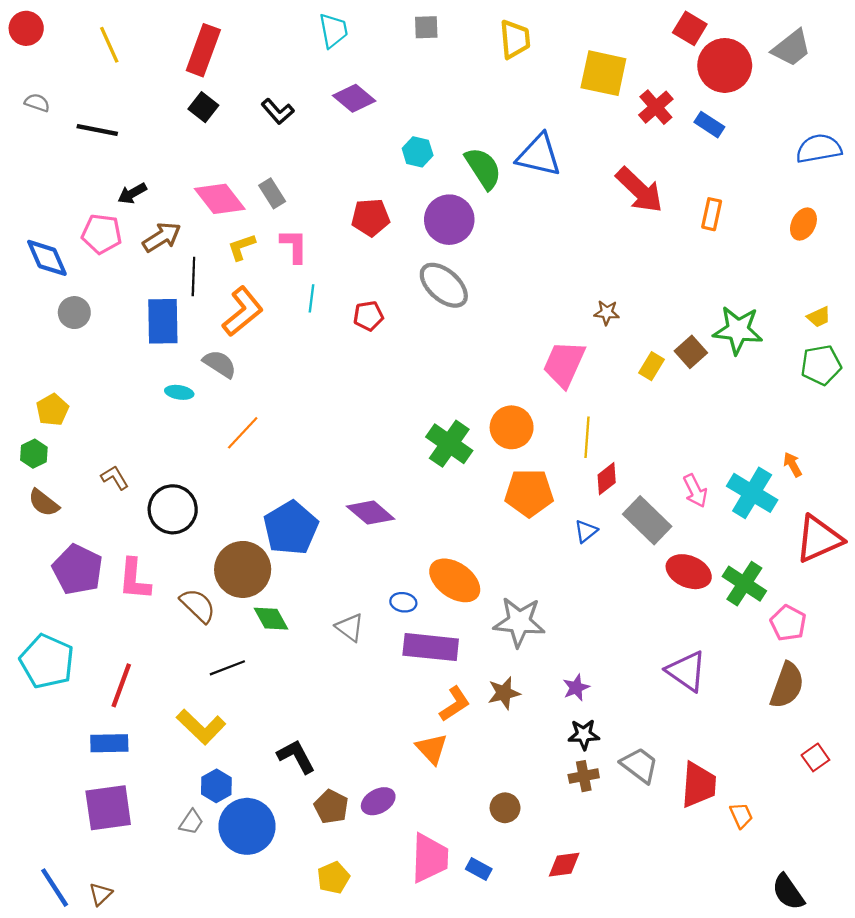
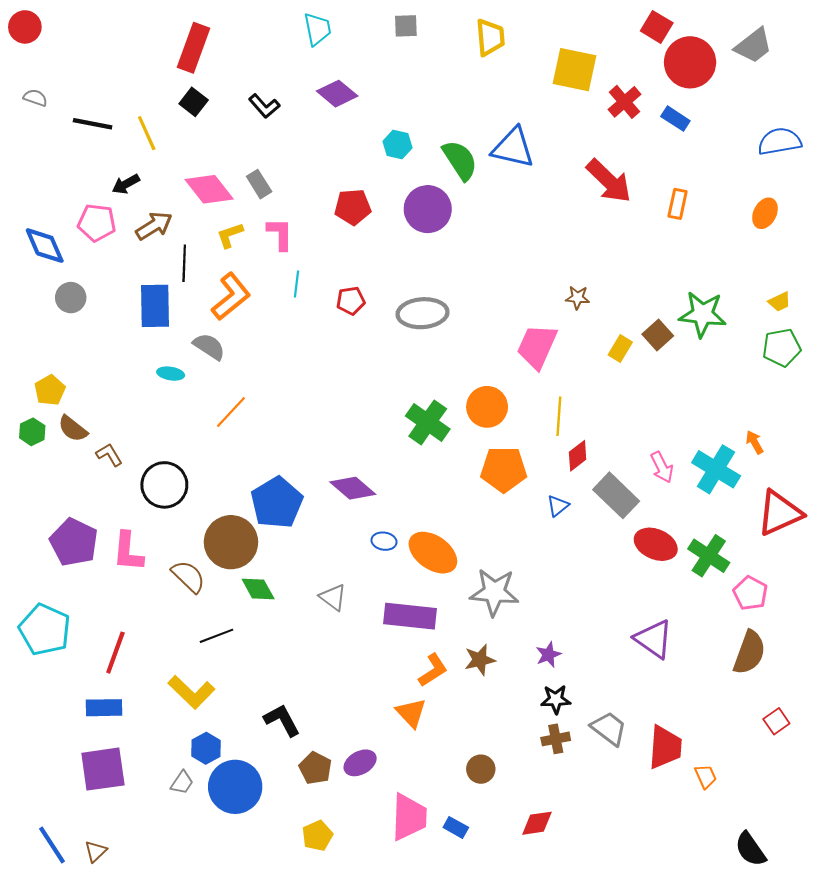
yellow line: (109, 45) -> (147, 133), moved
gray ellipse: (444, 285) -> (423, 313), moved, turned -45
brown semicircle: (44, 503) -> (73, 429), moved
blue ellipse: (403, 602) -> (384, 541), moved

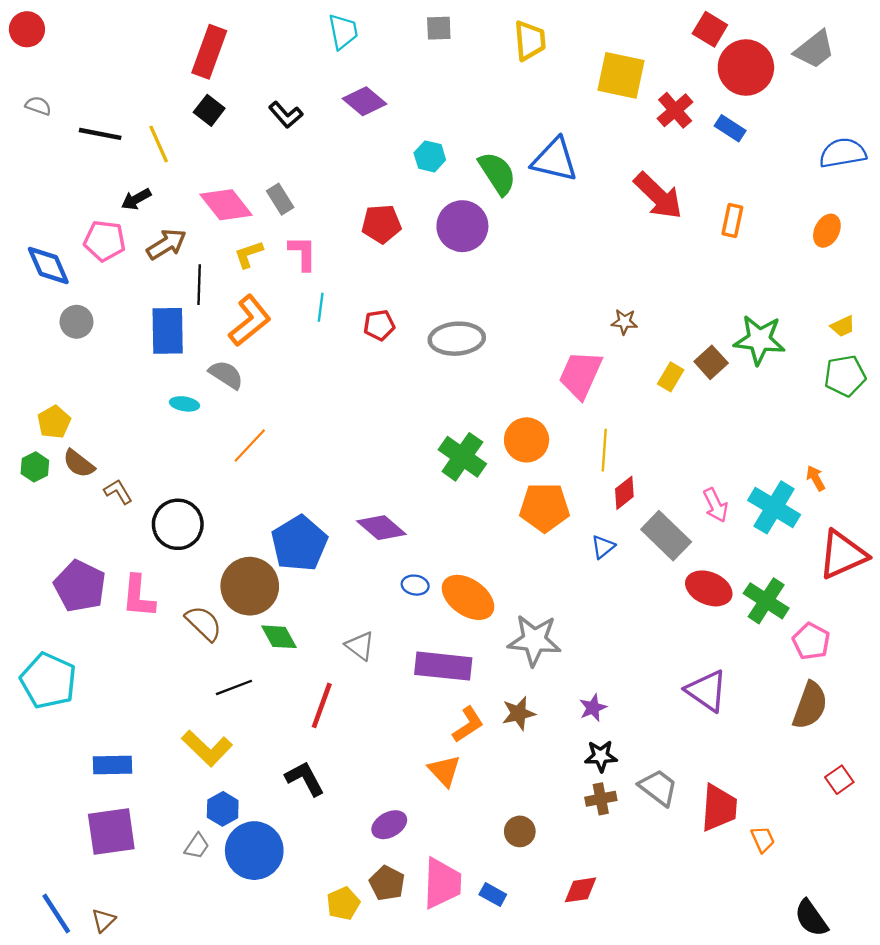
red line: (115, 653) -> (322, 705), moved
brown pentagon: (315, 768) -> (387, 883), moved

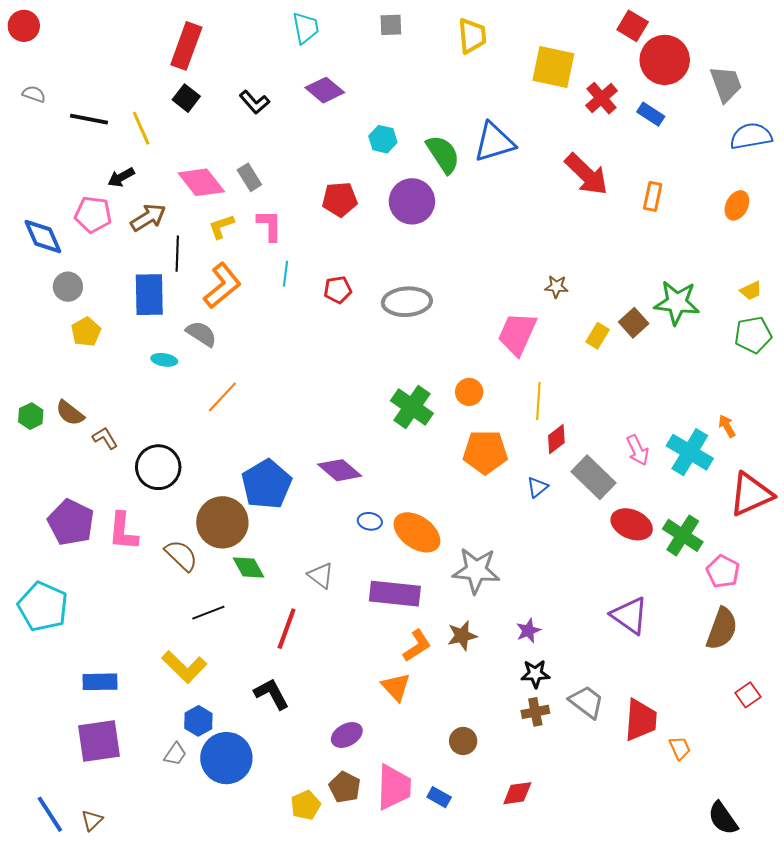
gray trapezoid: (815, 50) -> (726, 84), moved, turned -72
blue triangle: (555, 160) -> (494, 142), turned -30
yellow pentagon: (54, 422) -> (86, 332), moved
orange circle: (527, 440) -> (469, 392), size x0.7

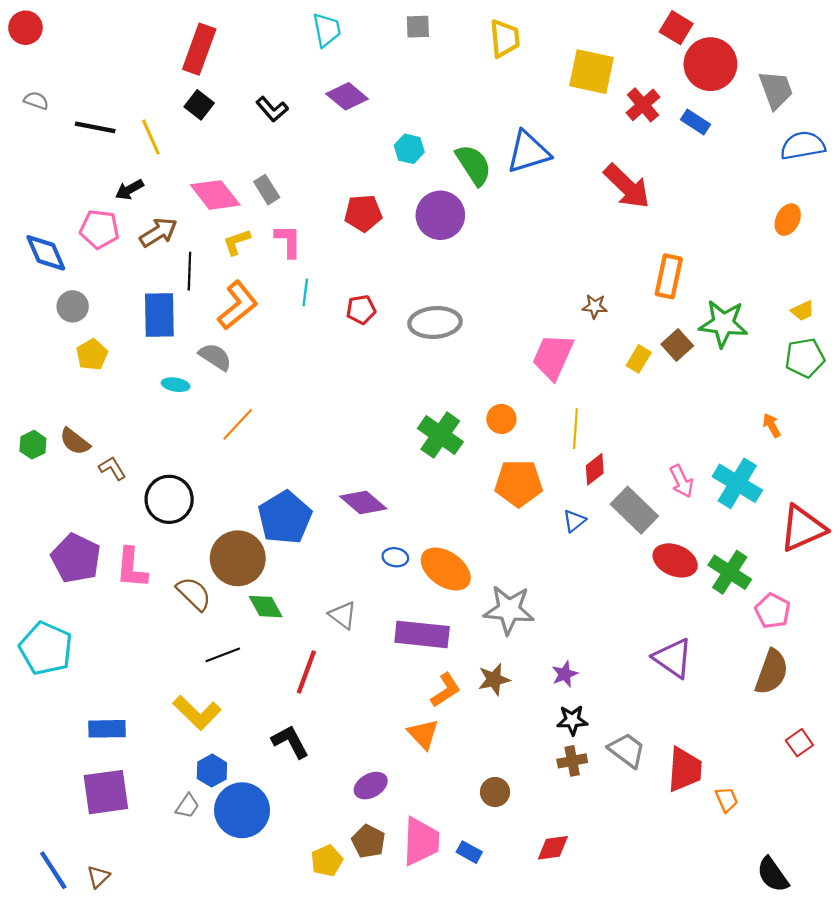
orange rectangle: (653, 196) -> (669, 276), moved, size x1.4
orange arrow: (727, 426) -> (772, 425), moved

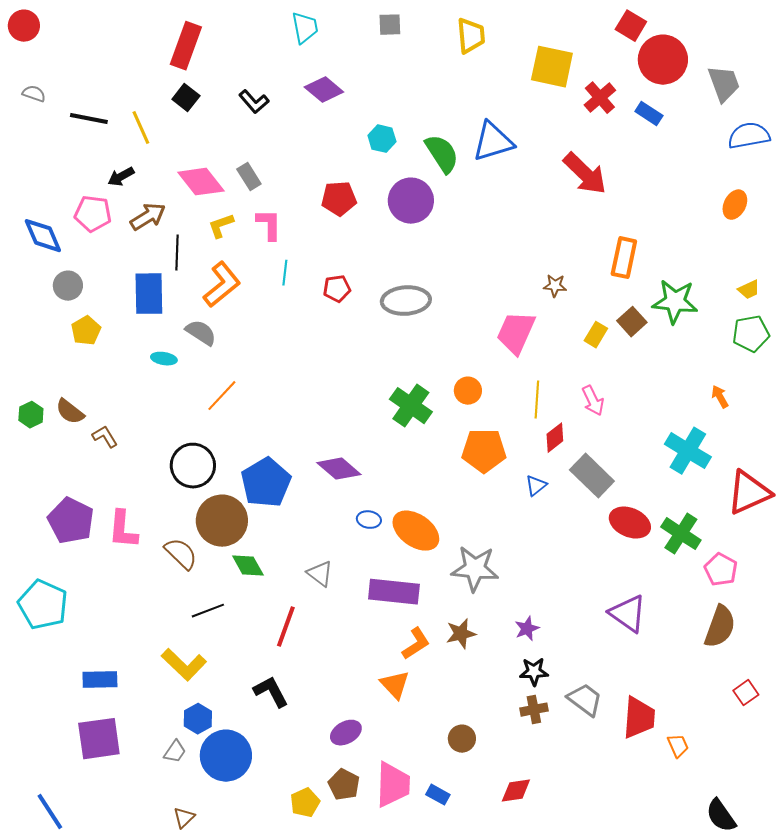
pink arrow: (682, 481) -> (593, 401), moved
black circle: (169, 499) -> (193, 466), moved
brown triangle: (98, 877) -> (184, 818), moved

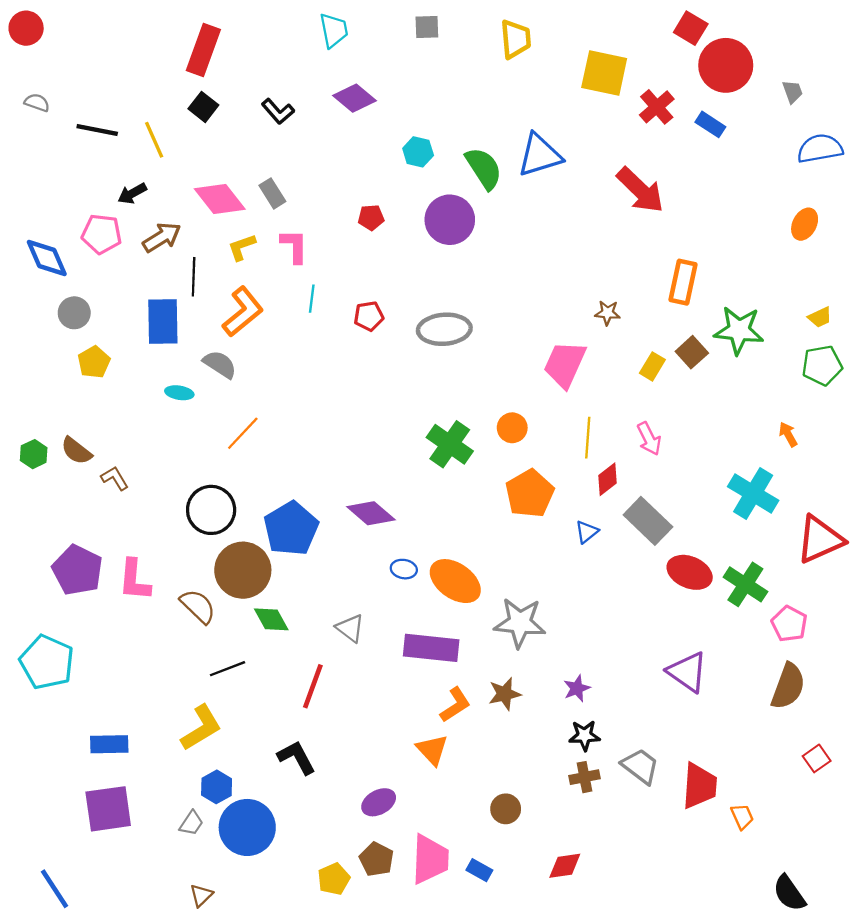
gray trapezoid: (724, 84) -> (793, 92), size x0.6
red pentagon: (339, 199) -> (371, 218), size x0.7
orange pentagon: (484, 451) -> (530, 493), turned -30
yellow L-shape: (184, 665) -> (201, 728), turned -75

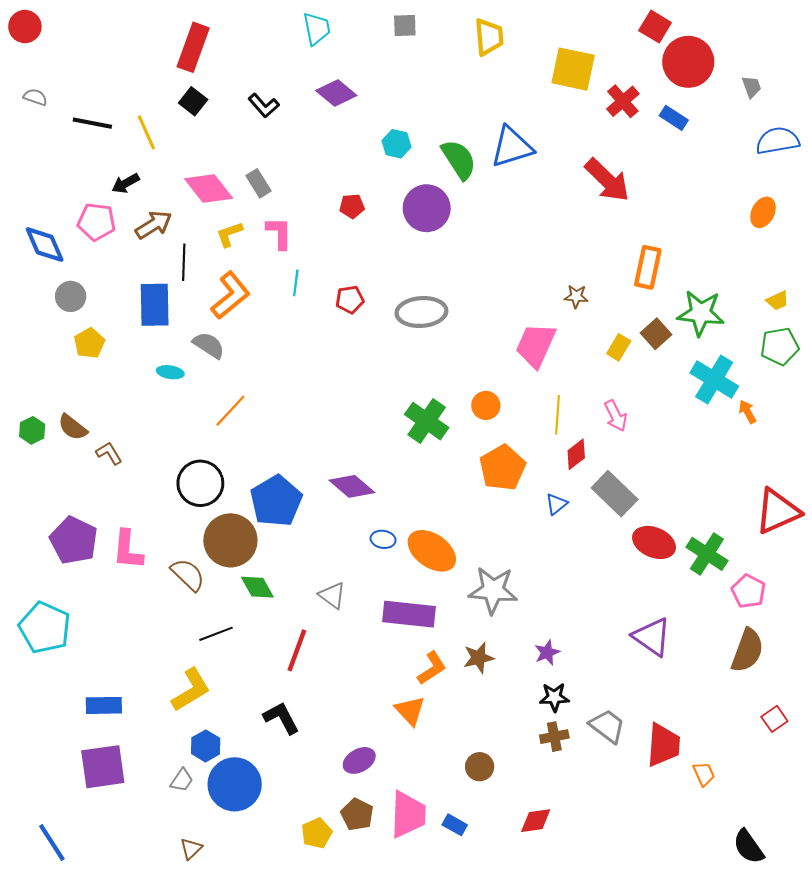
cyan cross: (753, 493) -> (714, 379), moved

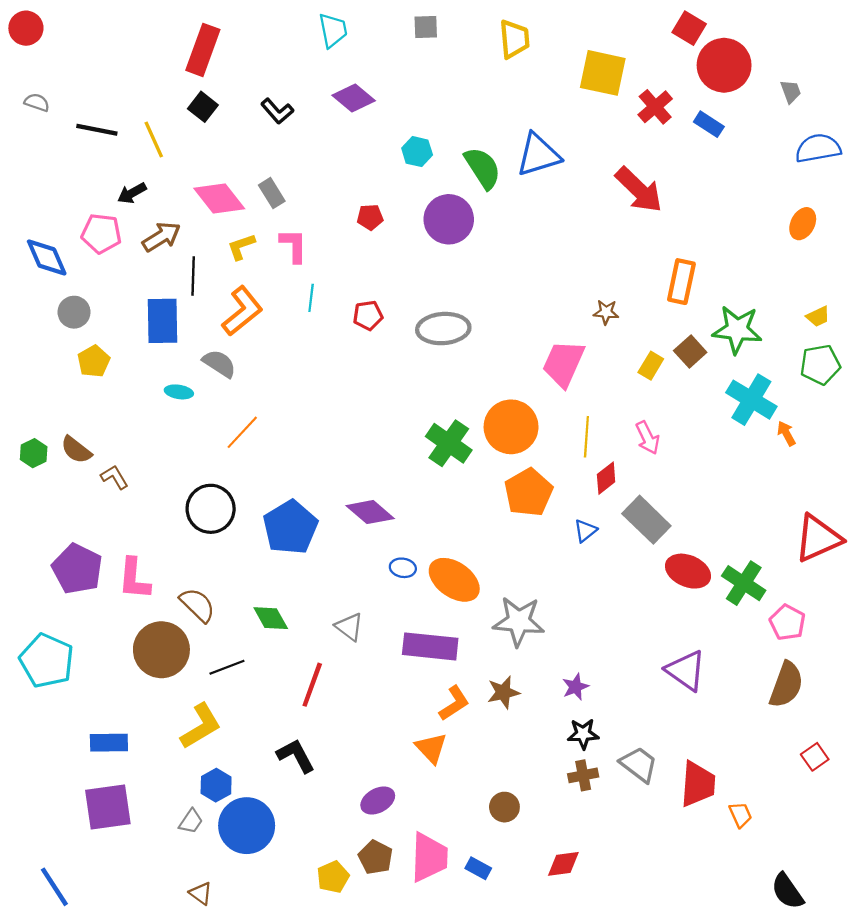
orange circle: (486, 405) -> (511, 427), size x1.8
brown circle: (230, 540) -> (161, 650), moved
brown triangle: (191, 849) -> (201, 893), turned -40

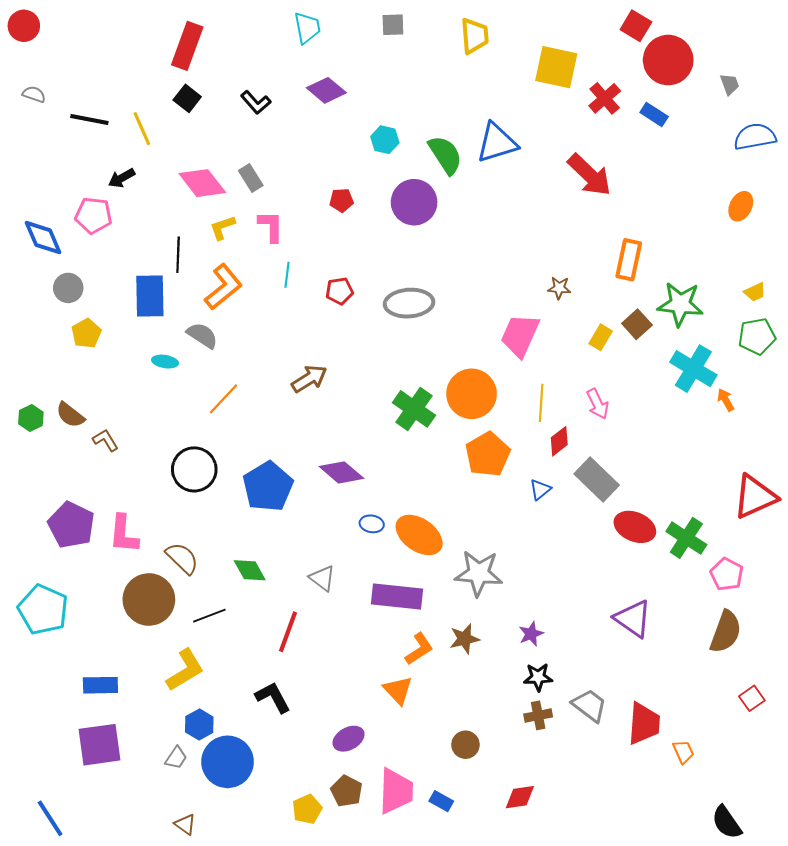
brown arrow: (161, 237) -> (309, 379), moved

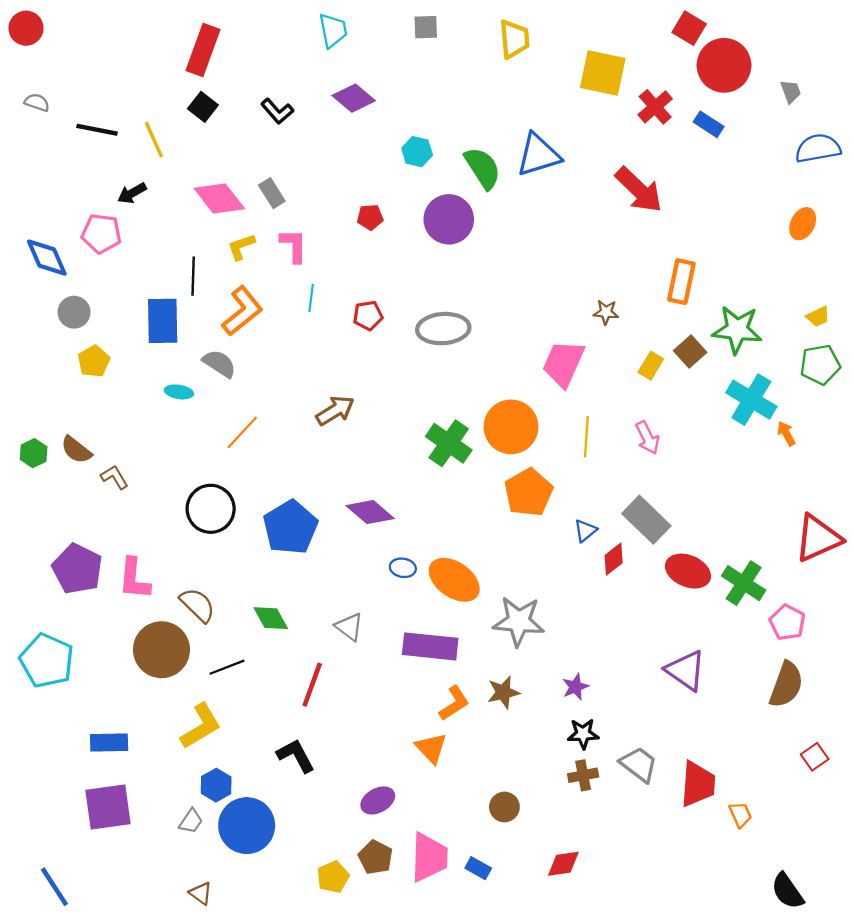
red diamond: (559, 441) -> (614, 559), moved

